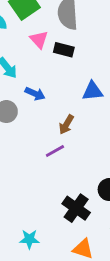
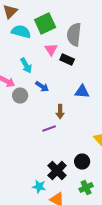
brown arrow: (66, 125) -> (60, 112), turned -40
cyan star: (29, 239) -> (39, 186), moved

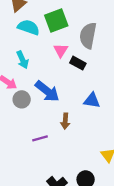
cyan arrow: (26, 66) -> (23, 60), moved
blue arrow: (42, 86) -> (47, 91), size x1.6
purple line: (49, 128) -> (40, 138), moved

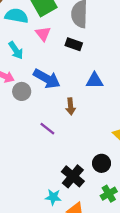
pink triangle: (61, 50) -> (43, 34), moved
purple line: (40, 138) -> (47, 129), turned 63

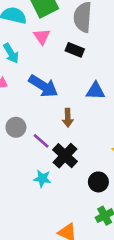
gray circle: (22, 91) -> (16, 127), moved
black cross: (73, 176) -> (65, 156), moved
cyan star: (53, 197) -> (42, 178), moved

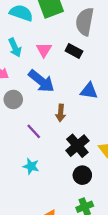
pink triangle: (42, 37) -> (44, 50), moved
gray circle: (16, 127) -> (13, 99), moved
black cross: (65, 156) -> (77, 146), moved

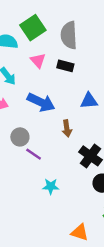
pink triangle: (44, 50) -> (38, 61), moved
gray circle: (13, 99) -> (20, 137), moved
purple line: (34, 131) -> (34, 154), moved

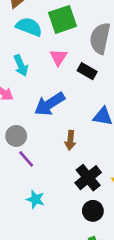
blue arrow: (41, 102) -> (50, 104), turned 108

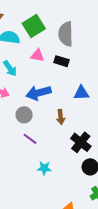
pink triangle: (59, 57) -> (37, 55), turned -40
blue arrow: (50, 104) -> (39, 93), turned 30
gray circle: (16, 136) -> (24, 115), moved

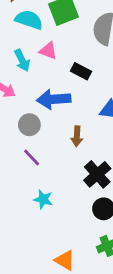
pink triangle: (37, 55) -> (48, 51), moved
black rectangle: (62, 61) -> (81, 71), moved

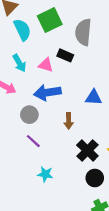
cyan semicircle: (29, 20) -> (22, 30), turned 50
pink triangle: (48, 51) -> (46, 65), moved
black rectangle: (81, 71) -> (65, 55), moved

